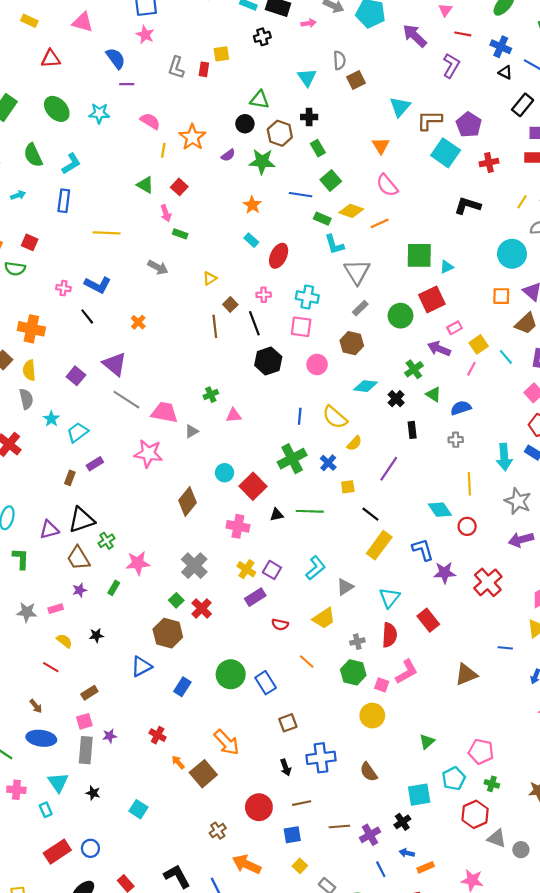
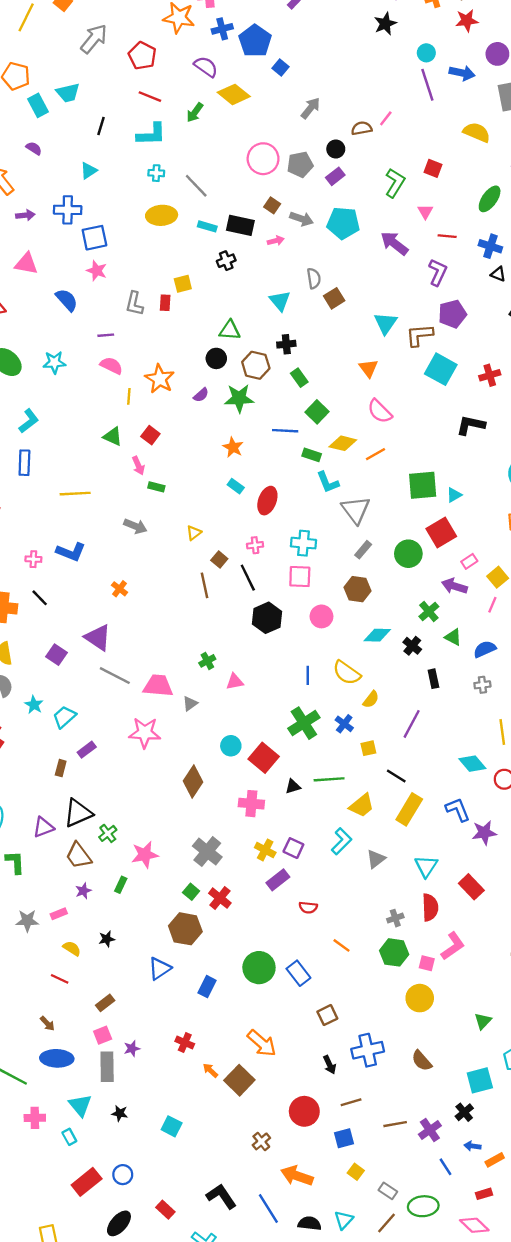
purple line: (127, 84) -> (106, 335), moved
purple pentagon: (469, 125) -> (452, 314), moved, turned 30
black line: (87, 316) -> (40, 598), moved
yellow trapezoid: (324, 618) -> (362, 806), moved

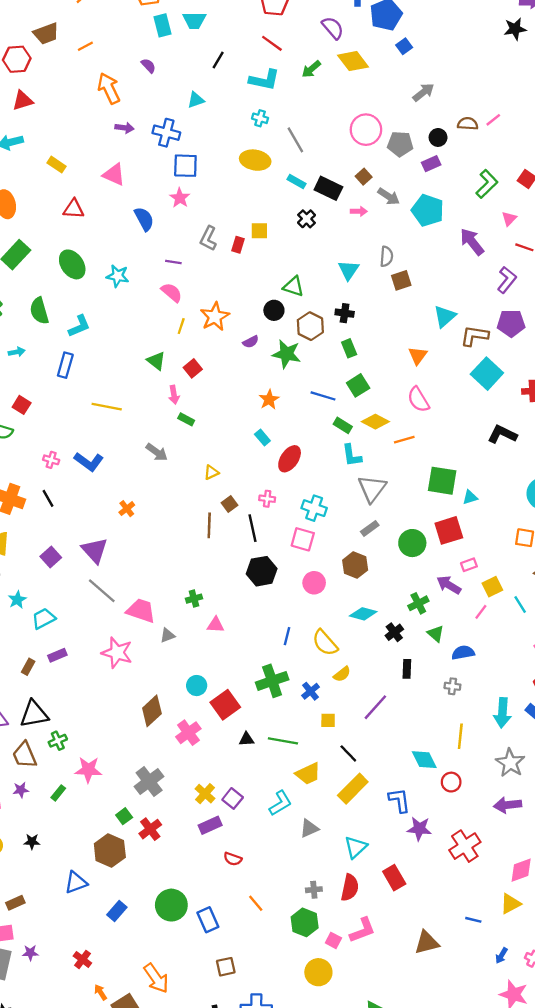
black cross: (226, 261) -> (307, 219), turned -36
pink cross: (251, 804) -> (188, 733), moved, turned 35

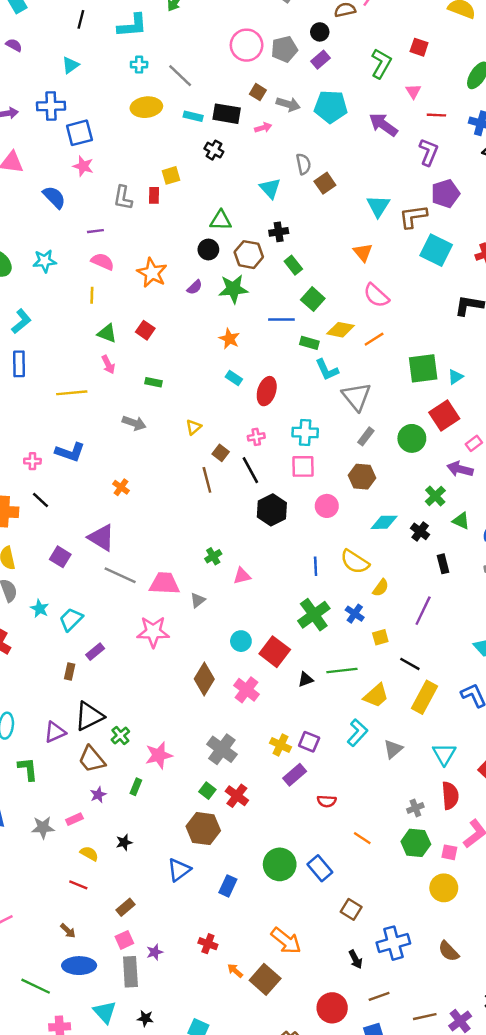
yellow line: (181, 326) -> (92, 295), moved
pink arrow: (174, 395) -> (108, 365), moved
brown square: (226, 967) -> (351, 909), turned -30

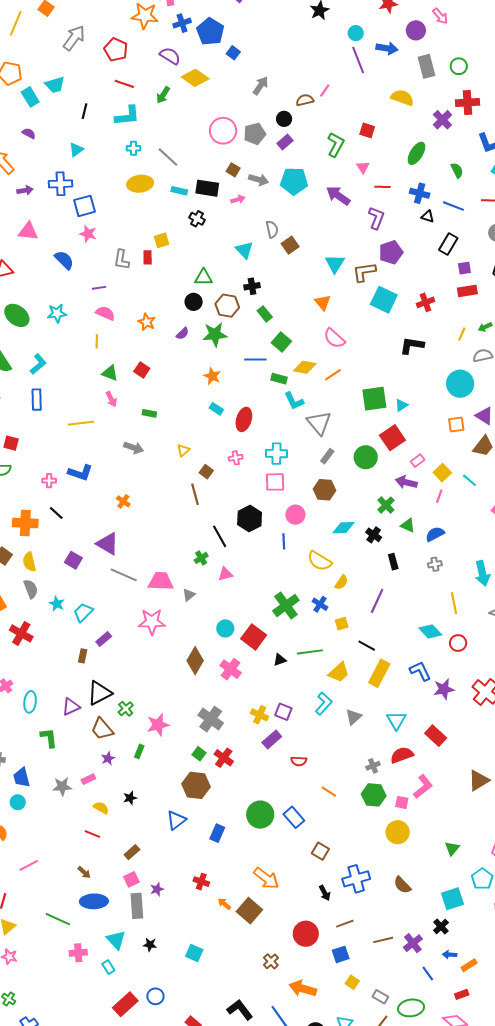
orange star: (152, 273) -> (147, 322), size x0.7
black line: (250, 470) -> (220, 536), moved
blue line: (316, 566) -> (284, 541), moved
red semicircle: (450, 796) -> (402, 755), turned -105

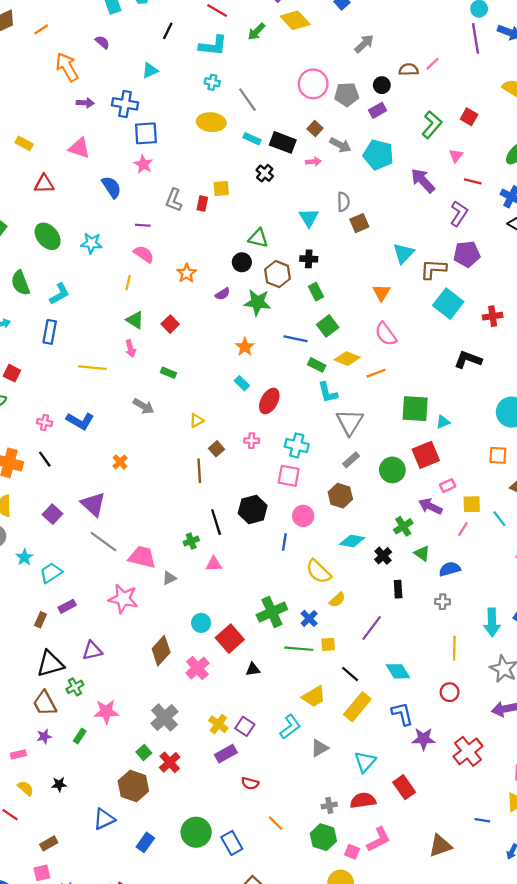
yellow square: (442, 473) -> (472, 504), turned 30
cyan diamond: (430, 631) -> (398, 671), moved
green line: (310, 652) -> (299, 649), moved
purple triangle: (71, 707) -> (92, 651), moved

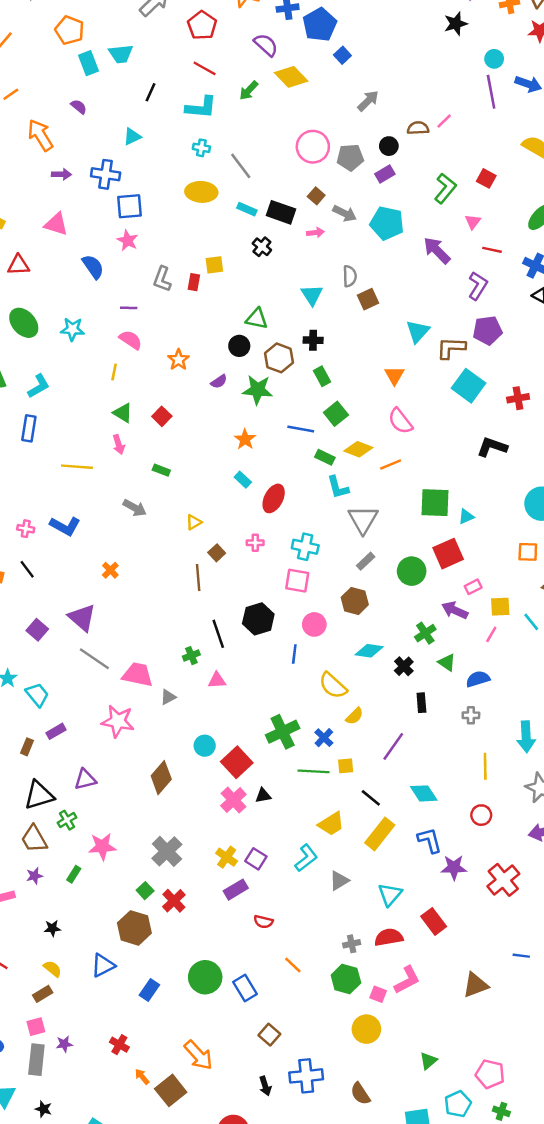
cyan trapezoid: (51, 573) -> (37, 695), turned 85
pink cross: (197, 668) -> (233, 800), moved
yellow semicircle: (25, 788) -> (53, 969), moved

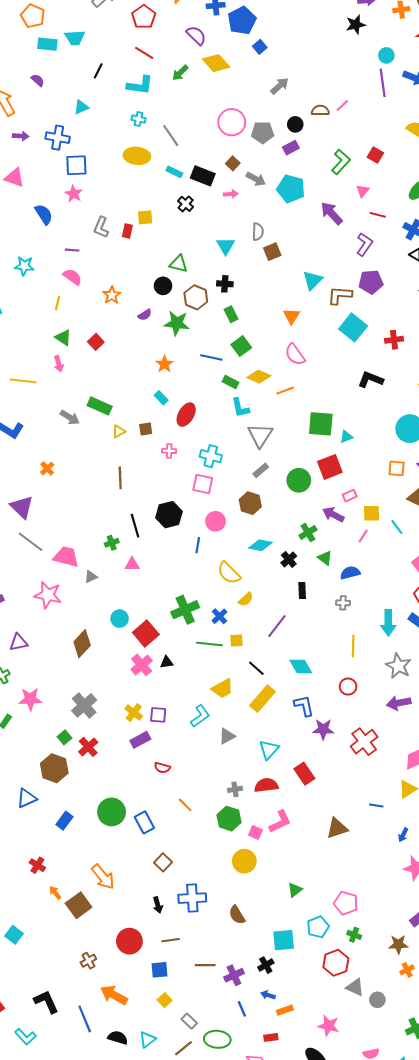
cyan rectangle: (88, 63) -> (47, 44), turned -66
green rectangle: (161, 470) -> (100, 406), moved, size x1.6
brown square: (217, 553) -> (146, 429), moved, turned 32
purple square: (256, 859) -> (158, 715), turned -30

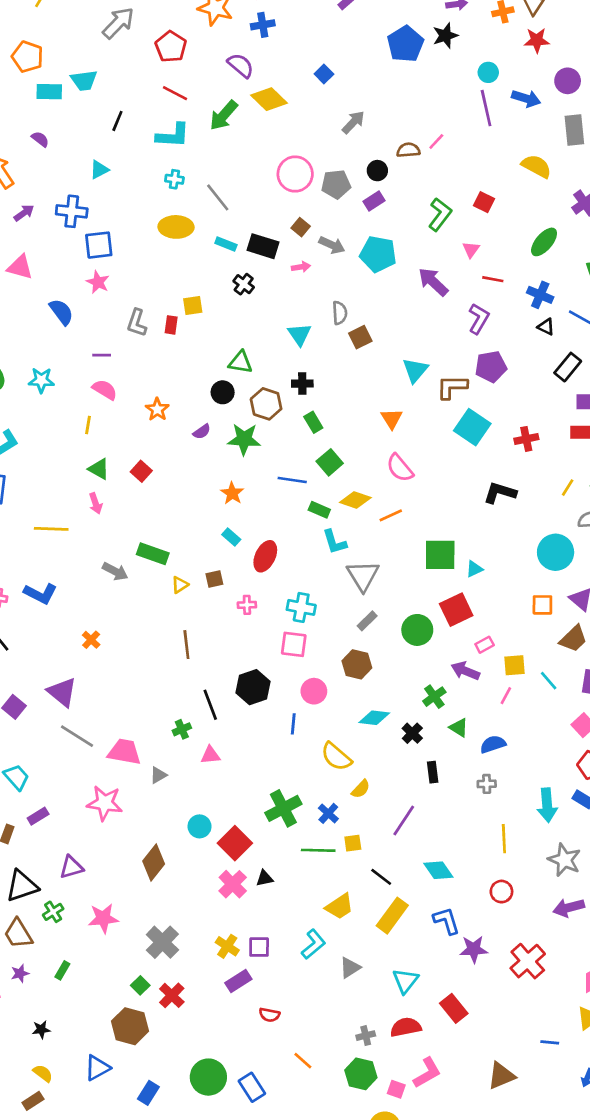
blue pentagon: (242, 20) -> (405, 44), moved
green arrow: (180, 73) -> (224, 115), size x1.4
purple arrow: (21, 136) -> (24, 213), turned -35
pink star: (30, 699) -> (103, 918), moved

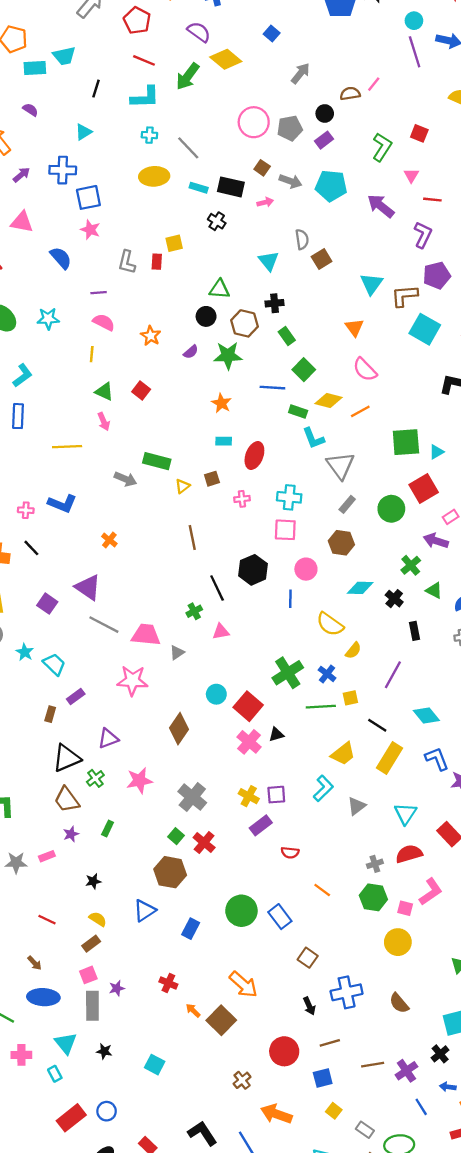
cyan rectangle: (231, 537) -> (224, 441), turned -35

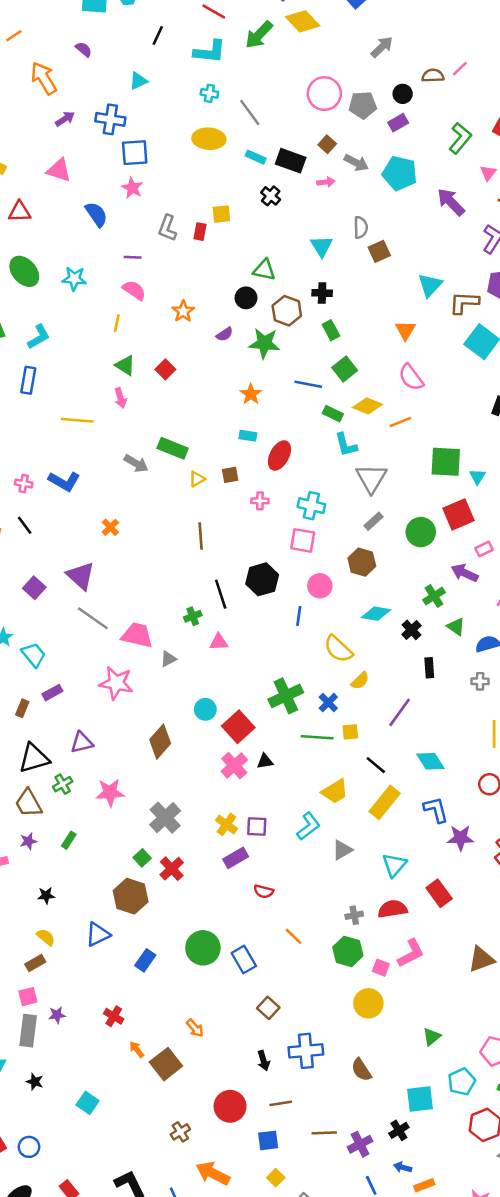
cyan triangle: (436, 452) -> (478, 477), turned -35
orange arrow: (243, 984) -> (195, 1028), size x0.6

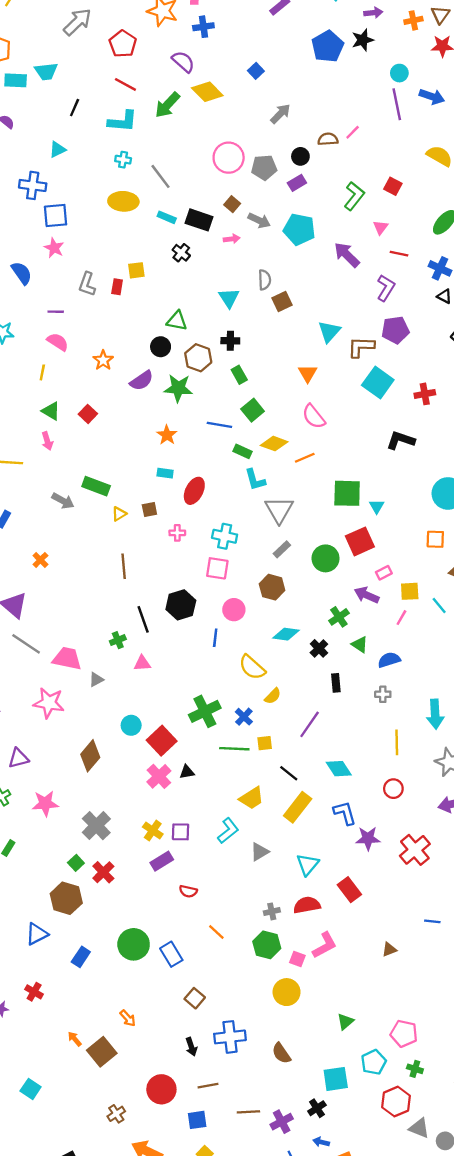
purple semicircle: (225, 334) -> (142, 381), size x1.5
brown triangle: (481, 959) -> (389, 949), size x0.6
red cross: (114, 1016) -> (34, 992), moved

